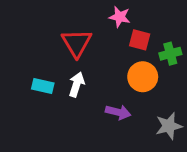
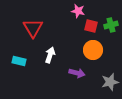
red triangle: (77, 43) -> (33, 28), moved
green cross: (170, 54) -> (111, 25), moved
cyan rectangle: (43, 86) -> (19, 61), moved

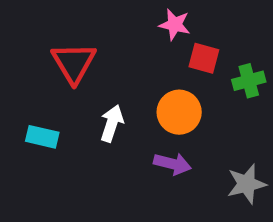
green cross: (111, 25) -> (249, 81), moved
orange circle: (93, 50) -> (179, 112), moved

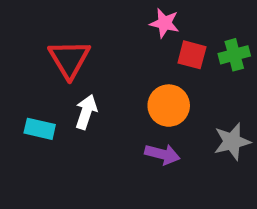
green cross: (249, 81) -> (234, 55), moved
white arrow: (112, 123) -> (86, 112), moved
gray star: (246, 184) -> (232, 142), moved

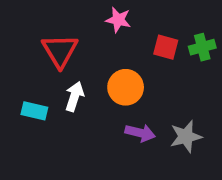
pink star: (164, 23) -> (118, 20), moved
orange circle: (169, 106) -> (126, 87), moved
gray star: (232, 142) -> (186, 137), moved

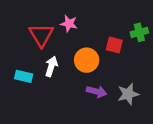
pink star: (118, 20) -> (69, 24), moved
red square: (166, 47) -> (114, 45), moved

